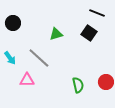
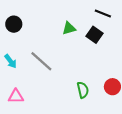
green triangle: (56, 34) -> (69, 28), moved
pink triangle: (27, 80) -> (16, 96), moved

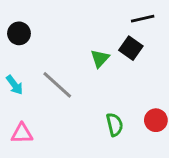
black line: (103, 13) -> (143, 19), turned -35
green triangle: (69, 28) -> (100, 58), moved, turned -32

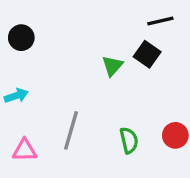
cyan arrow: (15, 85) -> (16, 96), turned -72
gray line: (57, 85) -> (71, 130), moved, turned 64

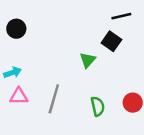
green triangle: (112, 66) -> (88, 60), moved
pink triangle: (25, 150) -> (19, 96), moved

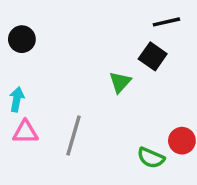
cyan arrow: (13, 73) -> (17, 99), turned -60
green semicircle: (98, 106) -> (151, 158), moved, turned 126

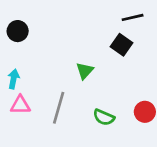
green triangle: (120, 82) -> (85, 71), moved
green semicircle: (151, 158) -> (104, 117), moved

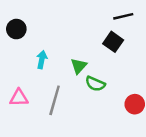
cyan arrow: (13, 79) -> (42, 60), moved
green semicircle: (104, 117) -> (95, 84), moved

